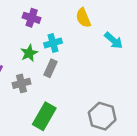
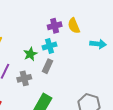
purple cross: (32, 18) -> (55, 26), moved, turned -32
cyan arrow: (114, 41) -> (98, 44), turned -35

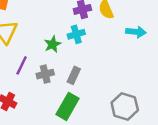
gray rectangle: (48, 66) -> (74, 75), moved

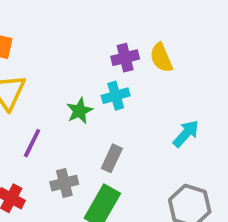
cyan arrow: (136, 32) -> (186, 134), moved, turned -54
gray cross: (45, 74) -> (64, 183), moved

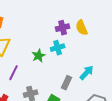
cyan arrow: (186, 134) -> (87, 73), moved
gray rectangle: (112, 158) -> (67, 83), moved

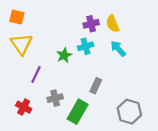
cyan arrow: (87, 73) -> (118, 49), moved, turned -84

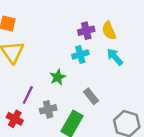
green star: (64, 55) -> (58, 77), moved
purple line: (36, 74) -> (28, 95), moved
gray rectangle: (96, 86) -> (91, 96), turned -63

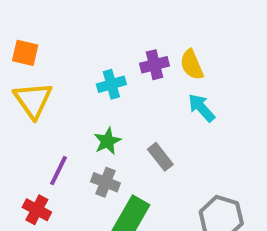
cyan cross: (80, 55) -> (111, 84), moved
gray rectangle: (91, 96) -> (160, 157), moved
gray cross: (48, 109) -> (105, 182), moved, turned 35

